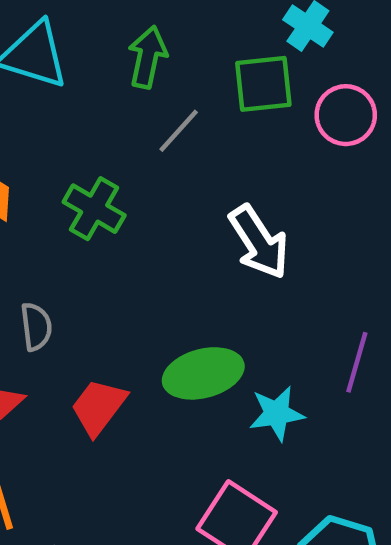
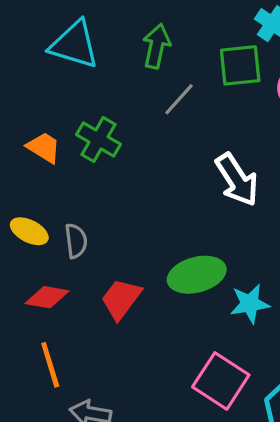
green cross: (94, 209) -> (99, 139), moved

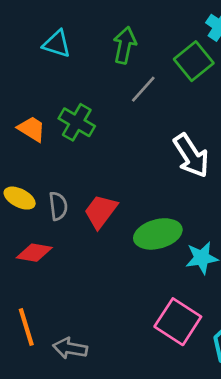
cyan triangle: (74, 45) -> (57, 44), size x0.7
green square: (240, 65) -> (194, 61), turned -33
red trapezoid: (121, 299) -> (101, 211), moved
orange line: (50, 365) -> (26, 327), moved

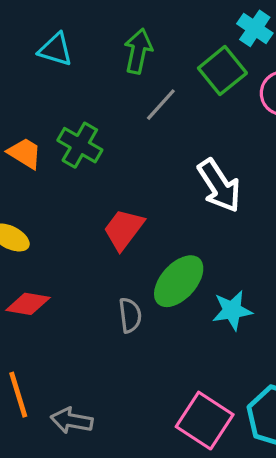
gray semicircle: (58, 206) -> (130, 315), moved
red trapezoid: (101, 211) -> (124, 229), moved
green ellipse: (158, 234) -> (179, 281), turned -33
pink square: (178, 322) -> (205, 421), moved

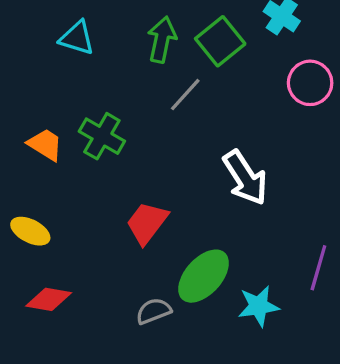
green square: (222, 71) -> (220, 41), moved
gray semicircle: (130, 315) -> (154, 311), turned -104

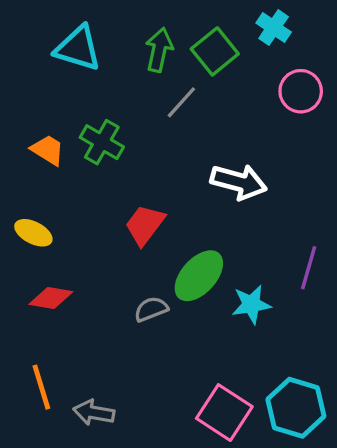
cyan triangle: (77, 38) -> (78, 48), size x1.4
white arrow: (245, 178) -> (239, 182), turned -42

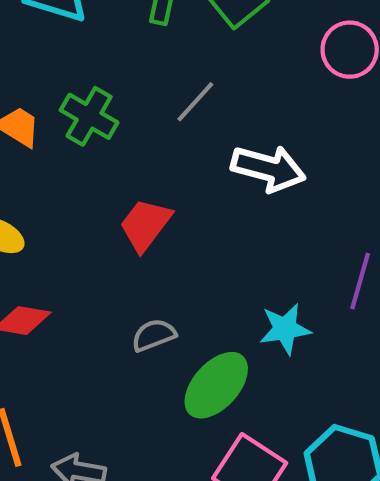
gray line: (181, 102) -> (195, 102), moved
green ellipse: (199, 276) -> (216, 385), moved

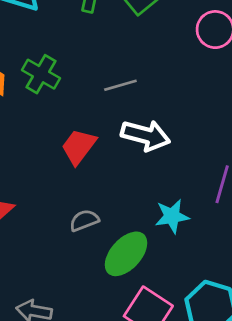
gray line: (195, 102) -> (120, 85), moved, turned 32
white arrow: (268, 168) -> (146, 135), moved

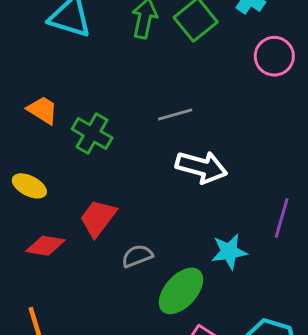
green cross: (41, 74) -> (92, 133), moved
red trapezoid: (79, 147) -> (98, 218), moved

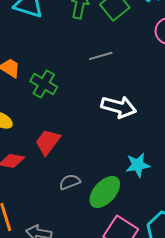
gray line: (175, 115) -> (101, 56), moved
gray semicircle: (137, 256) -> (70, 182), moved

